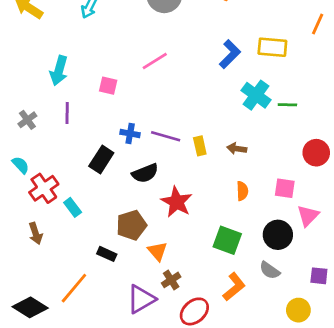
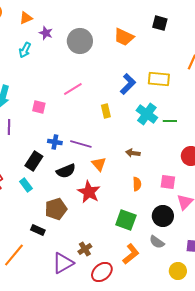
yellow rectangle: (200, 146) -> (106, 111), moved
cyan rectangle: (73, 207) -> (26, 185), moved
orange triangle: (157, 251) -> (99, 164), moved

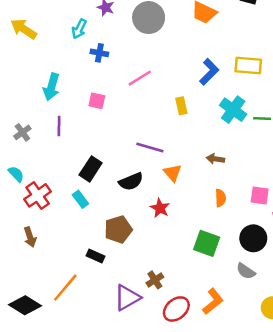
blue cross: (55, 142) -> (99, 53), moved
red star: (89, 192) -> (160, 208), size x0.7
orange L-shape: (131, 254) -> (213, 301), moved

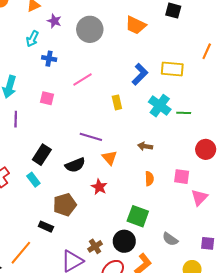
black circle: (253, 238) -> (124, 241), moved

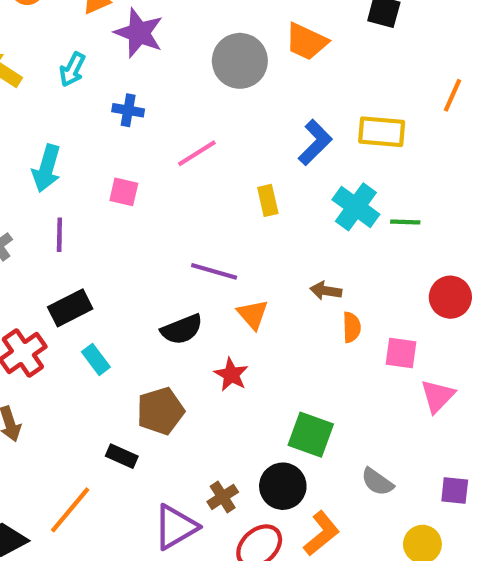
purple star: (54, 21) -> (139, 33), size x1.6
gray circle: (90, 29) -> (240, 61), moved
cyan arrow: (32, 39) -> (72, 69), moved
black rectangle: (42, 155) -> (70, 308), moved, turned 30
orange semicircle: (149, 179) -> (352, 327), moved

